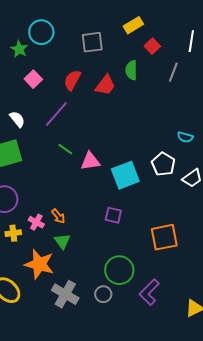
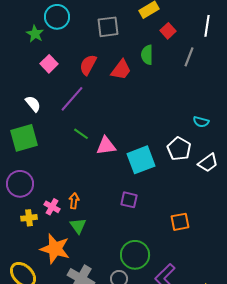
orange arrow: (58, 216) -> (74, 201), turned -133
orange square: (164, 237) -> (180, 222), size x0.7

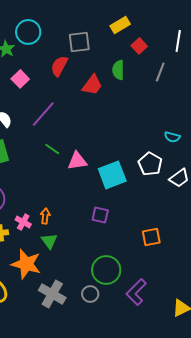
red semicircle: (88, 65) -> (59, 66), moved

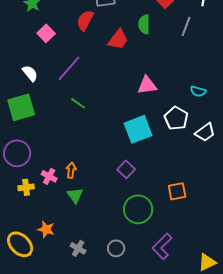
pink triangle: (77, 161) -> (147, 85), moved
purple square: (100, 215) -> (126, 169), turned 30
orange star: (26, 264) -> (46, 229), moved, size x0.6
green circle: (106, 270) -> (138, 209), moved
gray cross: (52, 294) -> (78, 248), size x0.6

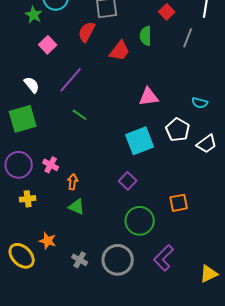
pink cross: (49, 176) -> (51, 165), moved
green triangle: (75, 195) -> (77, 207), turned -30
gray circle: (116, 248) -> (118, 260), size x1.8

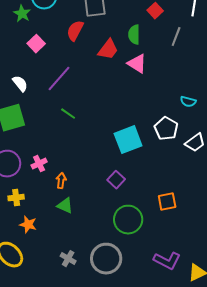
pink triangle: (149, 97) -> (137, 64), moved, turned 40
pink cross: (51, 165) -> (39, 164), turned 35
orange star: (48, 241) -> (28, 225), moved
purple L-shape: (164, 258) -> (167, 261), moved, turned -108

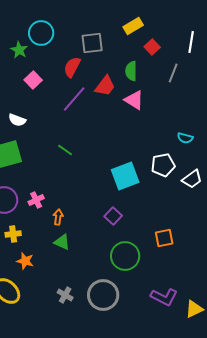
purple line: (59, 79) -> (74, 99), moved
white semicircle: (20, 84) -> (17, 120), turned 150
white pentagon: (166, 129) -> (163, 165), turned 30

